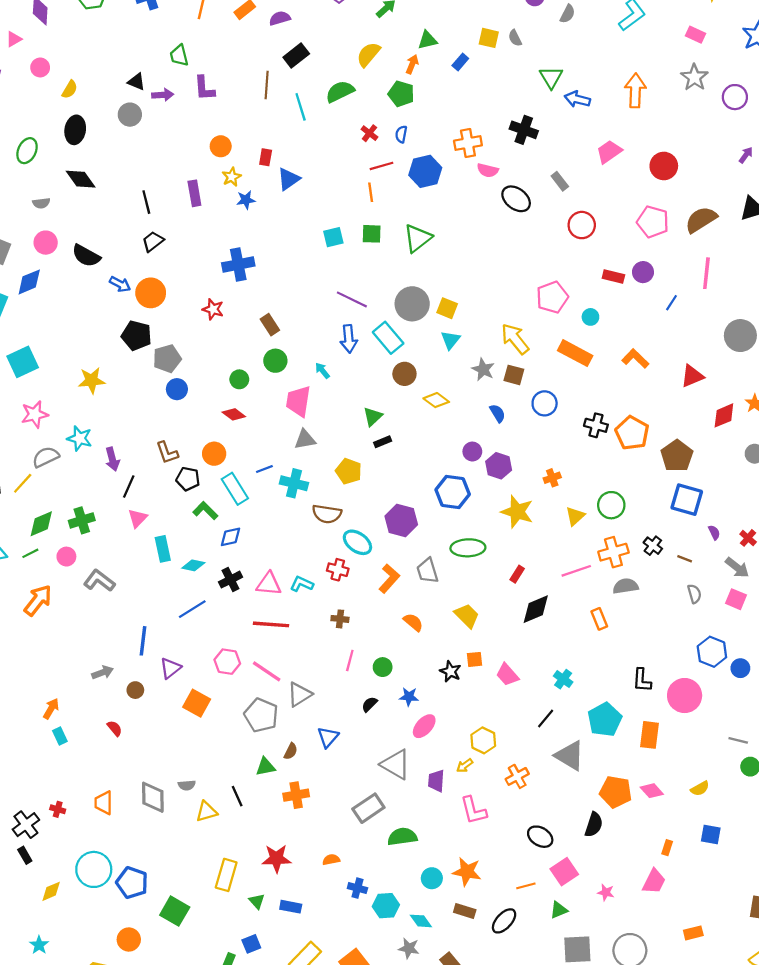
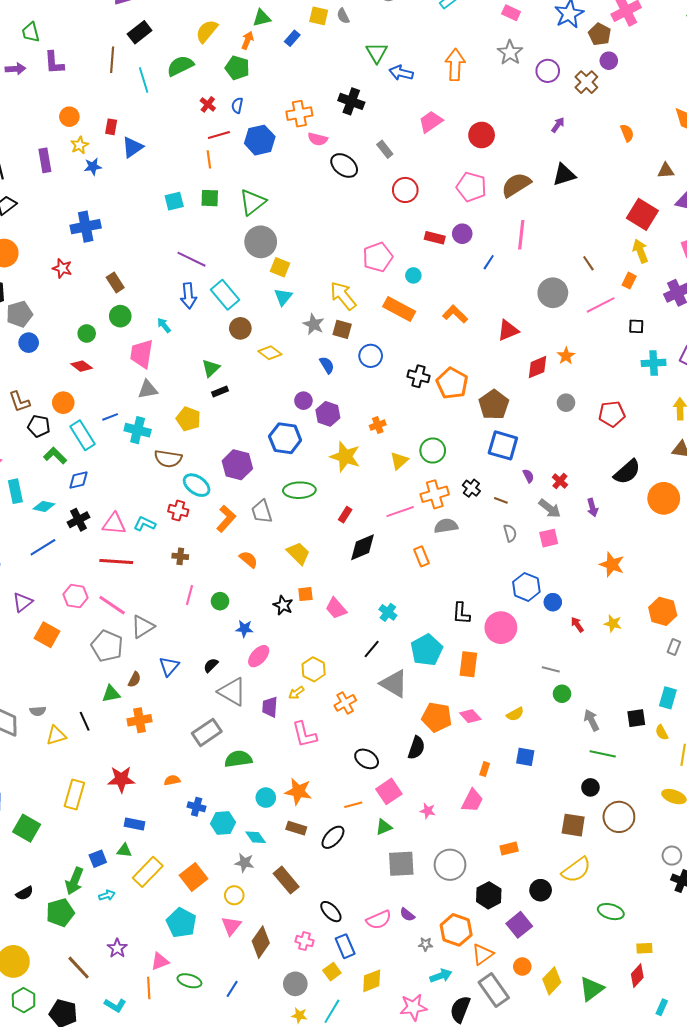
gray circle: (412, 304) -> (261, 242), moved
pink square: (736, 599) -> (549, 538), turned -36
black semicircle: (369, 704) -> (211, 665), moved
green triangle: (257, 901) -> (124, 851), moved, turned -42

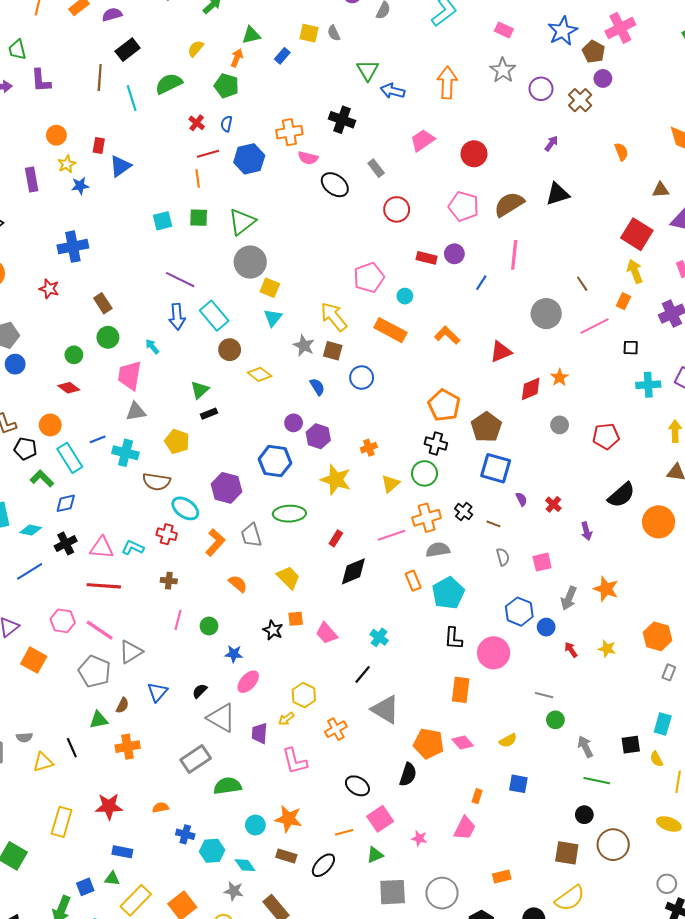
yellow semicircle: (207, 31) -> (196, 49), size x0.7
black cross: (418, 376) -> (436, 443), moved
gray arrow: (550, 509) -> (569, 598), moved, turned 75
cyan pentagon: (427, 650) -> (448, 593), moved

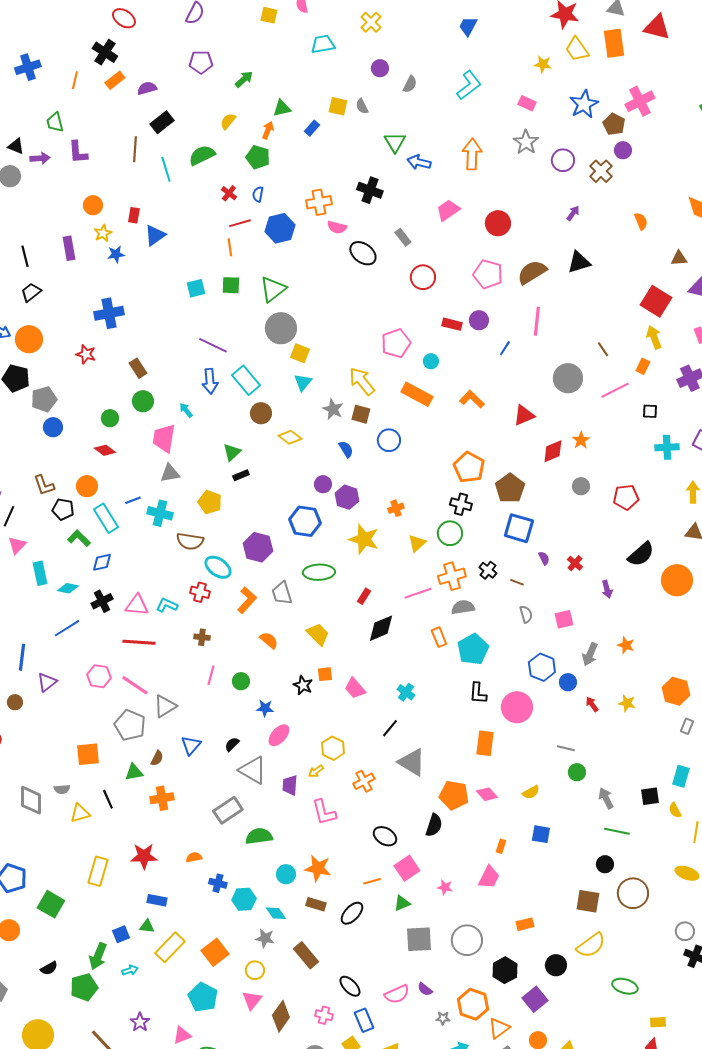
orange star: (606, 589) -> (626, 645), size x0.7
orange square: (34, 660) -> (88, 754), moved, turned -35

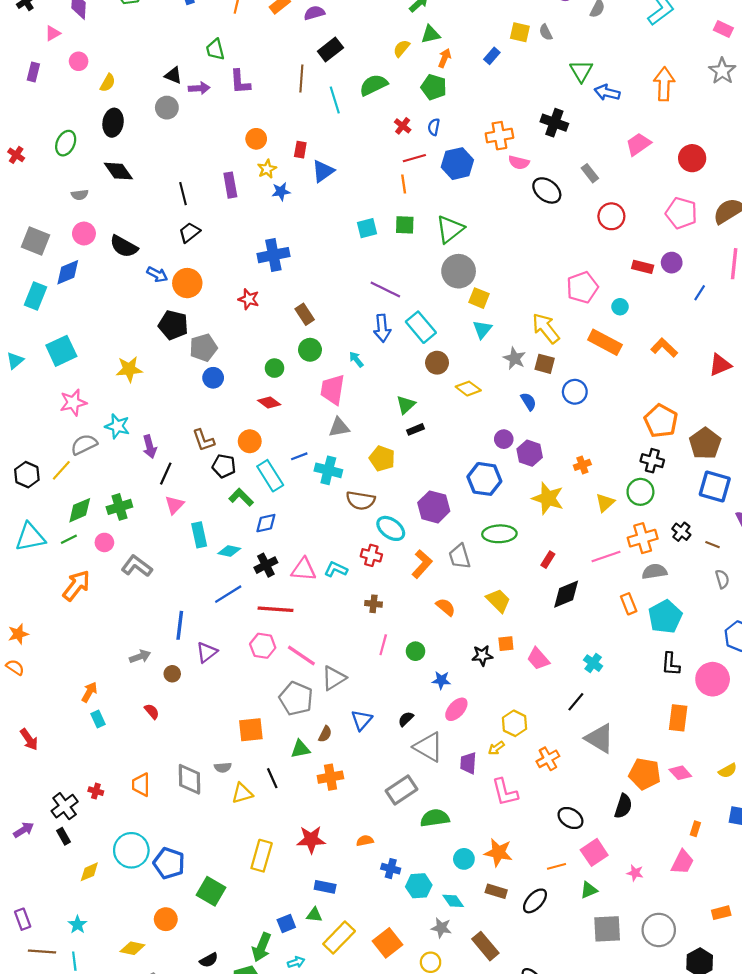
green triangle: (282, 108) -> (431, 34), moved
red line: (139, 642) -> (276, 609), moved
black star: (303, 685) -> (482, 655), turned -30

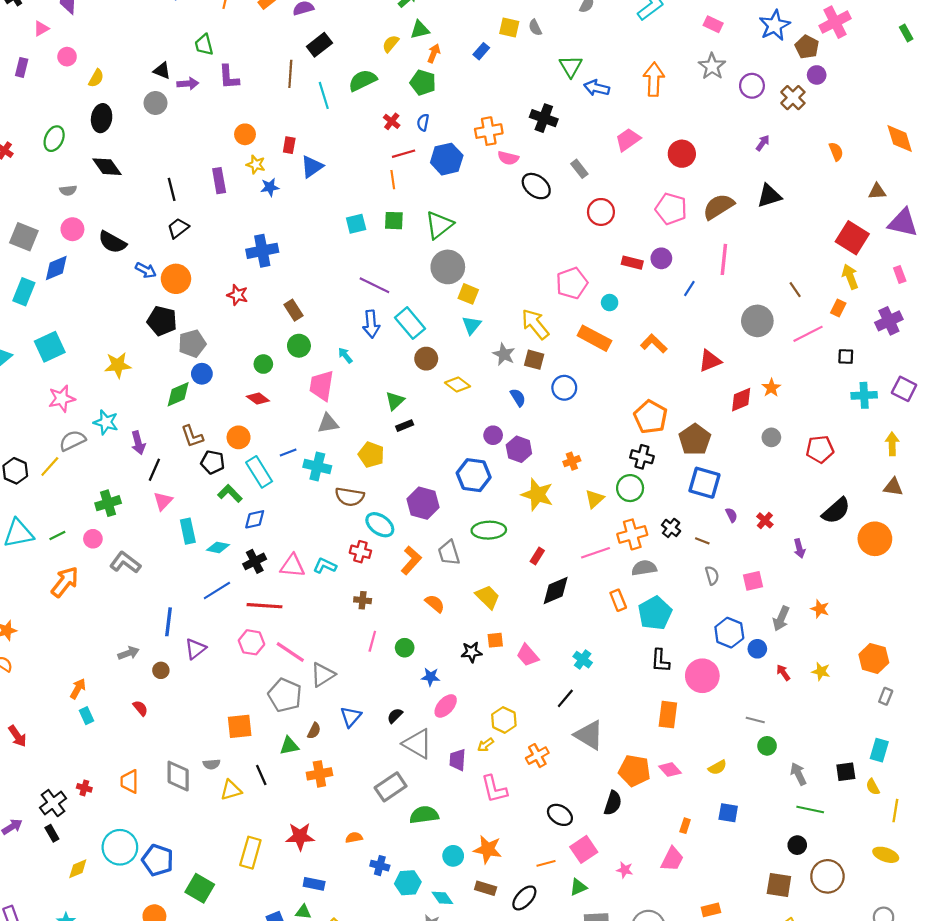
yellow star: (267, 169) -> (256, 164), turned -30
green diamond: (80, 510) -> (178, 394), moved

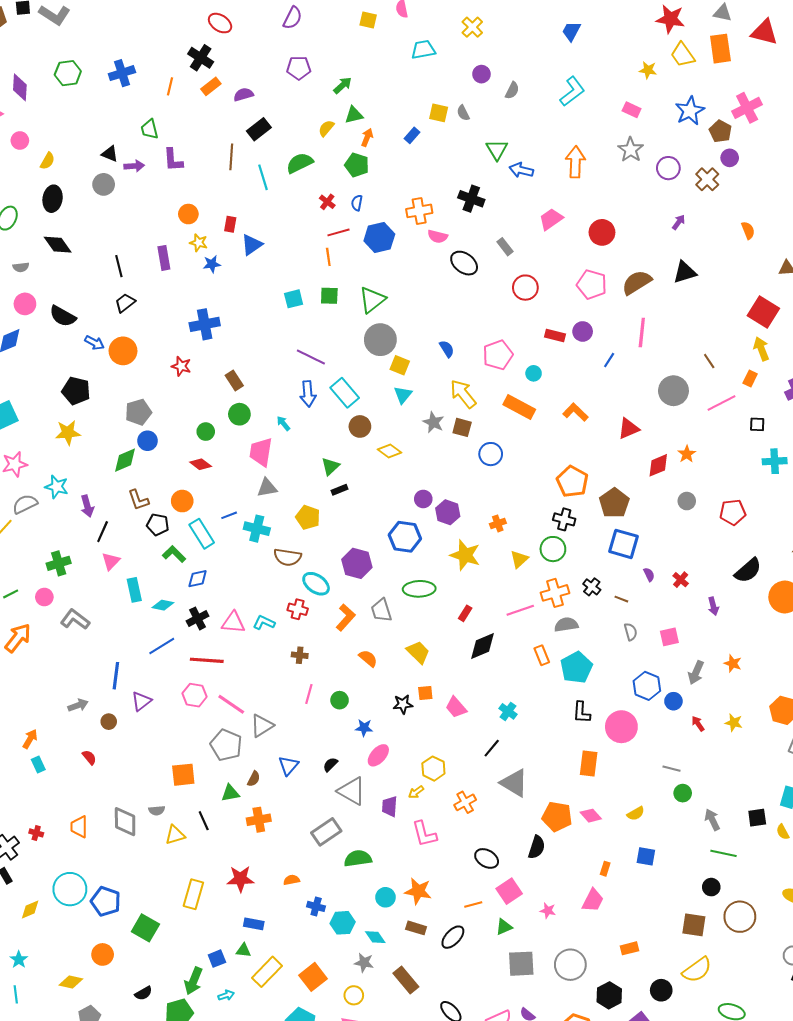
black pentagon: (162, 321) -> (76, 391), moved
blue semicircle: (518, 397) -> (447, 349), moved

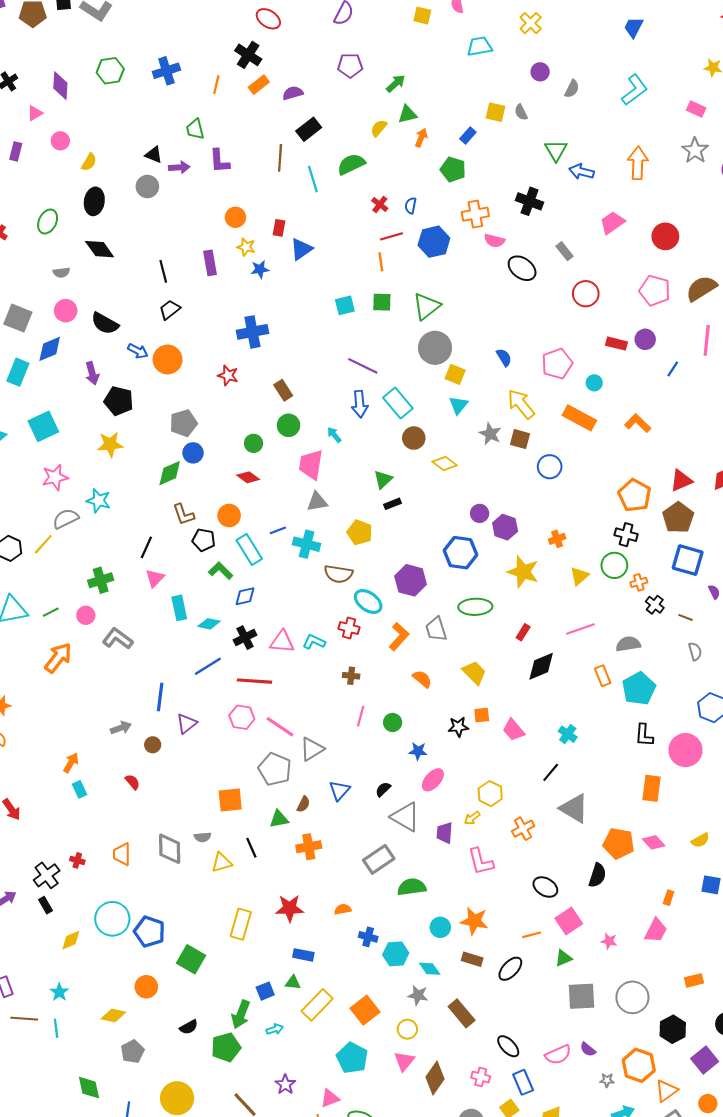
green pentagon: (357, 165) -> (453, 169), moved
red triangle: (629, 428) -> (681, 480), moved
purple arrow: (87, 506) -> (92, 373), moved
orange cross: (555, 593) -> (639, 582), moved, size x0.6

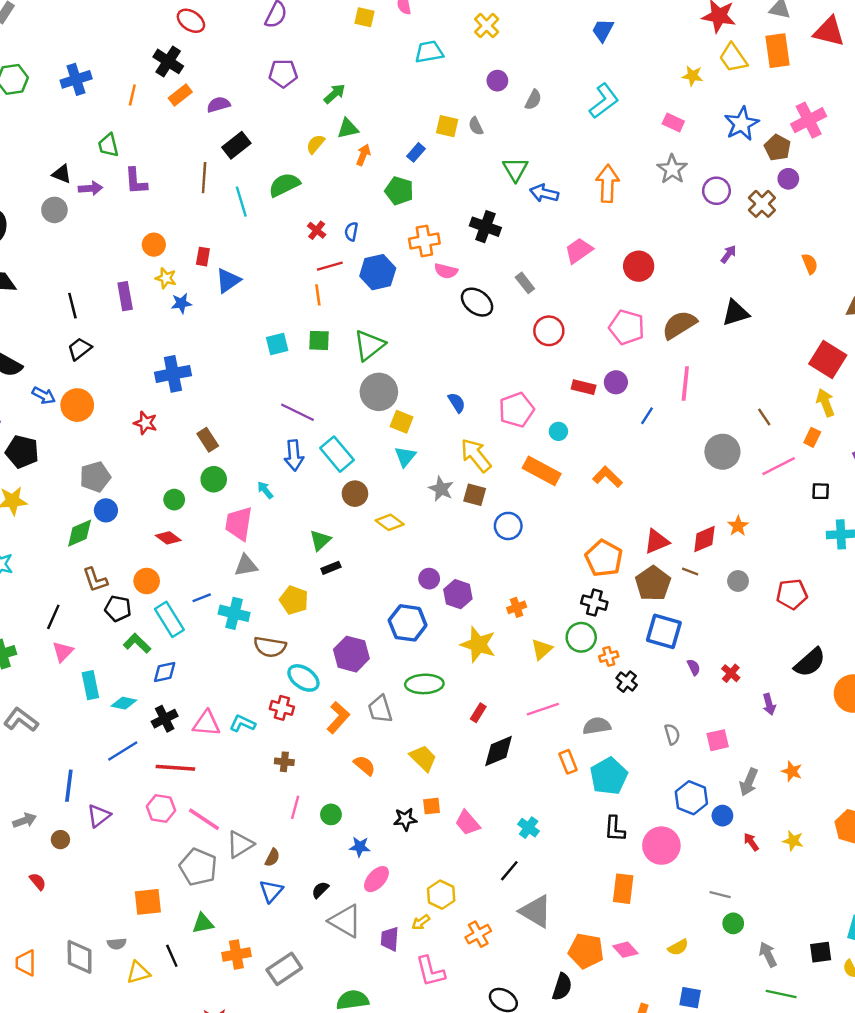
brown line: (685, 617) -> (690, 571), moved
brown semicircle: (303, 804) -> (272, 858), moved
gray rectangle: (379, 859) -> (284, 969), moved

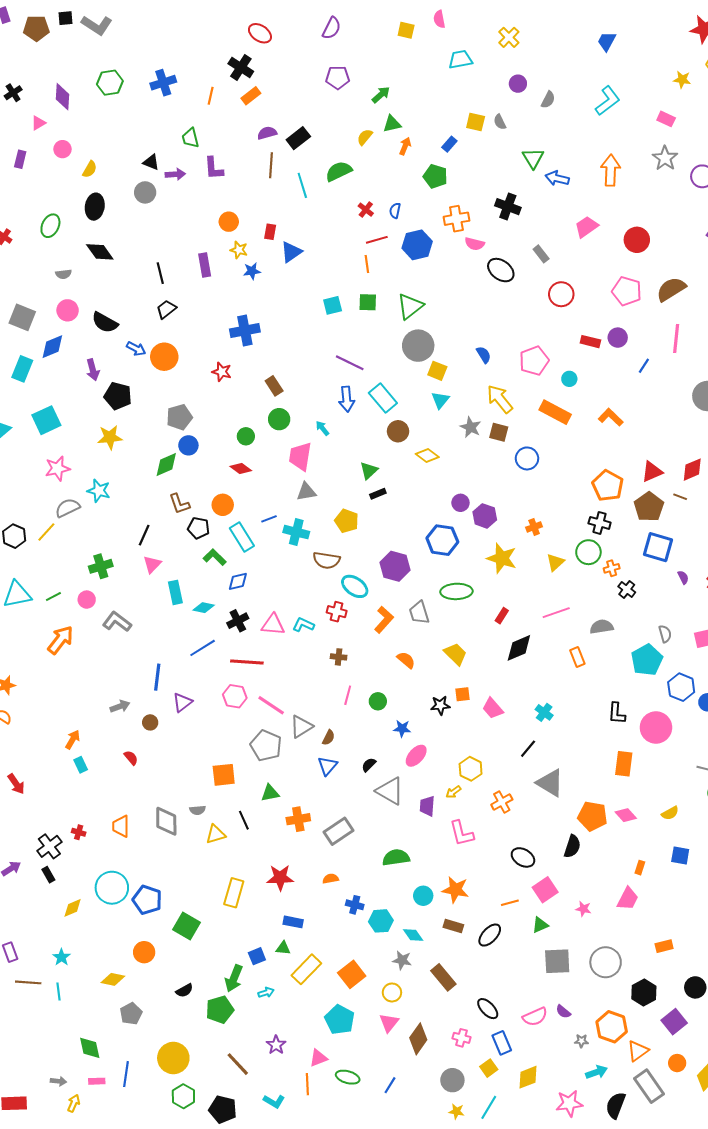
purple semicircle: (218, 105) -> (267, 133), moved
cyan pentagon: (609, 776) -> (647, 660), moved

